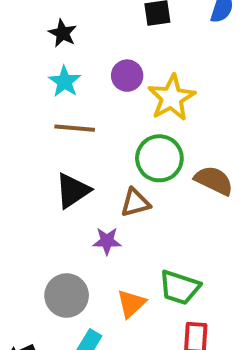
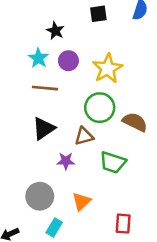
black star: (63, 33) -> (55, 31), moved
purple circle: (127, 76) -> (68, 61), moved
green trapezoid: (180, 287) -> (113, 162), moved

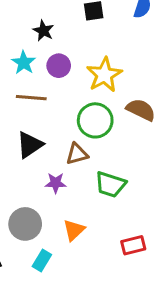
brown semicircle: (135, 122) -> (141, 110), moved
red rectangle: (123, 224) -> (133, 245), moved, turned 72

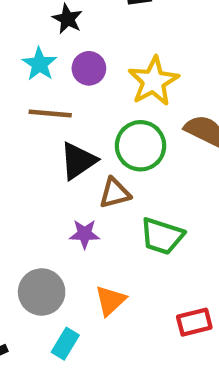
black triangle: (30, 145) -> (78, 161), moved

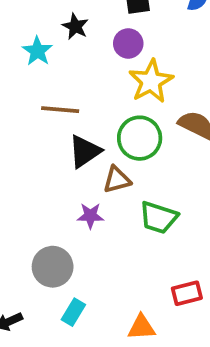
cyan star: (39, 64) -> (37, 51), moved
purple circle: (89, 68) -> (128, 43), moved
orange triangle: (110, 301) -> (141, 327), moved, turned 40

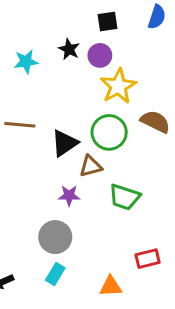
black star: (75, 26) -> (69, 49), moved
cyan star: (37, 51) -> (26, 62), turned 30
brown line: (60, 110) -> (20, 125), moved
gray circle: (53, 267) -> (55, 237), moved

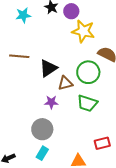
yellow star: (118, 86) -> (83, 31), turned -30
green circle: (109, 132) -> (88, 72), moved

